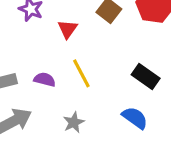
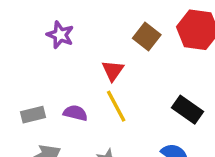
red triangle: (68, 29) -> (113, 71), moved

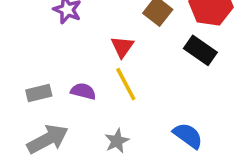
black rectangle: (187, 110) -> (200, 50), moved

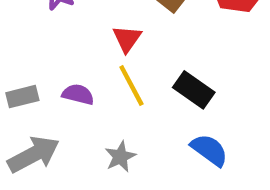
black rectangle: (200, 50) -> (194, 90), moved

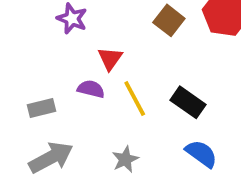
red triangle: (127, 39) -> (110, 59), moved
purple semicircle: (78, 94) -> (91, 89), moved

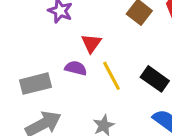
gray rectangle: (41, 108) -> (36, 84), size x1.4

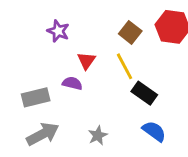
yellow line: (111, 76) -> (125, 66), moved

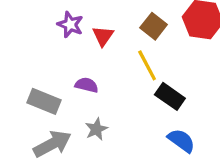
red triangle: (86, 61) -> (103, 36), moved
gray rectangle: (36, 97) -> (44, 101), turned 36
gray star: (98, 135) -> (96, 129), moved

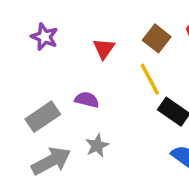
purple star: (70, 25) -> (44, 37), moved
gray rectangle: (44, 101) -> (43, 117), turned -56

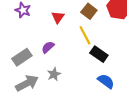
purple semicircle: (87, 100) -> (48, 47), turned -56

